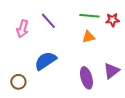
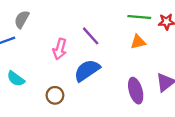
purple line: (48, 21) -> (91, 36), moved
pink arrow: (22, 29) -> (60, 49), moved

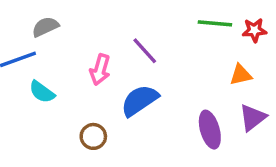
gray semicircle: (22, 19) -> (45, 27), turned 36
orange triangle: (138, 42) -> (241, 75), moved
cyan semicircle: (16, 79) -> (42, 92), moved

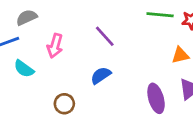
pink arrow: (100, 70) -> (55, 46), moved
blue semicircle: (140, 100) -> (101, 75), size x0.7

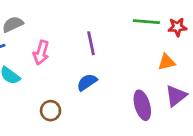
purple line: (105, 36) -> (91, 43), turned 30

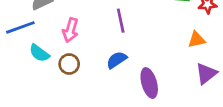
purple ellipse: (142, 105) -> (149, 83), moved
brown circle: (51, 111) -> (69, 64), moved

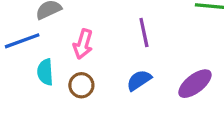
cyan semicircle: (39, 53) -> (45, 72), turned 50
purple ellipse: (149, 83) -> (195, 84), moved, turned 68

